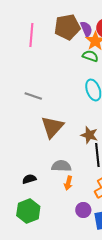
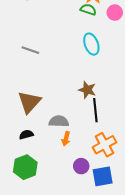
brown triangle: (52, 127) -> (29, 102), moved

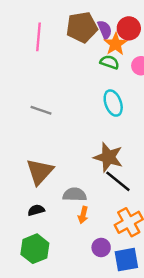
brown star: (87, 90) -> (108, 157), size x1.4
black line: (95, 110) -> (118, 181), turned -45

